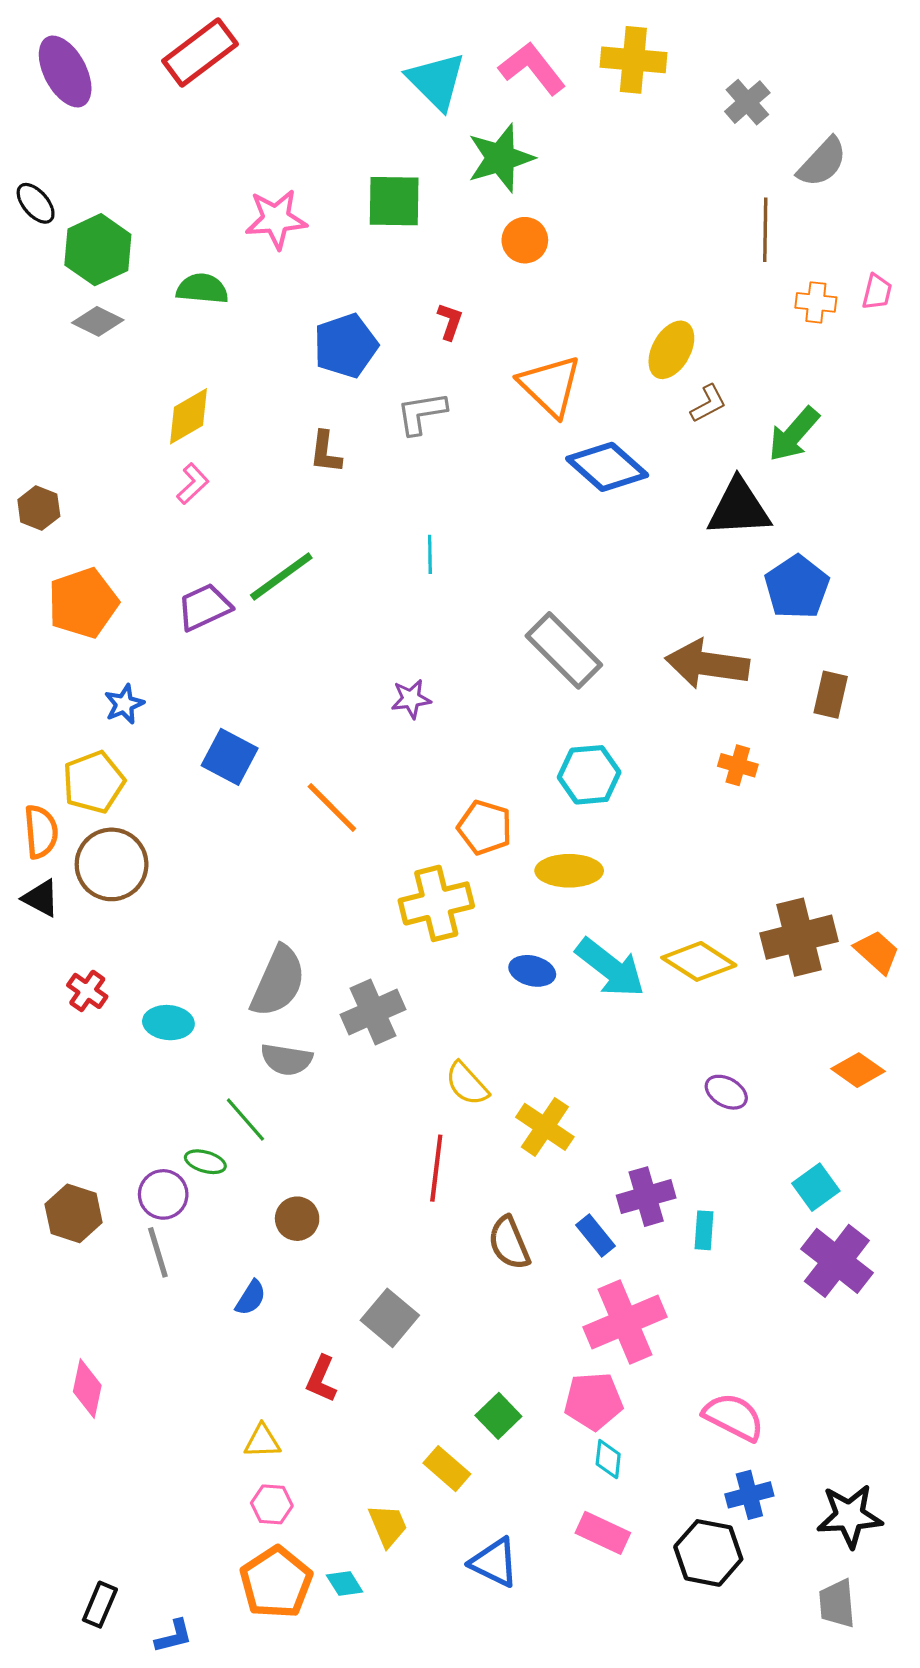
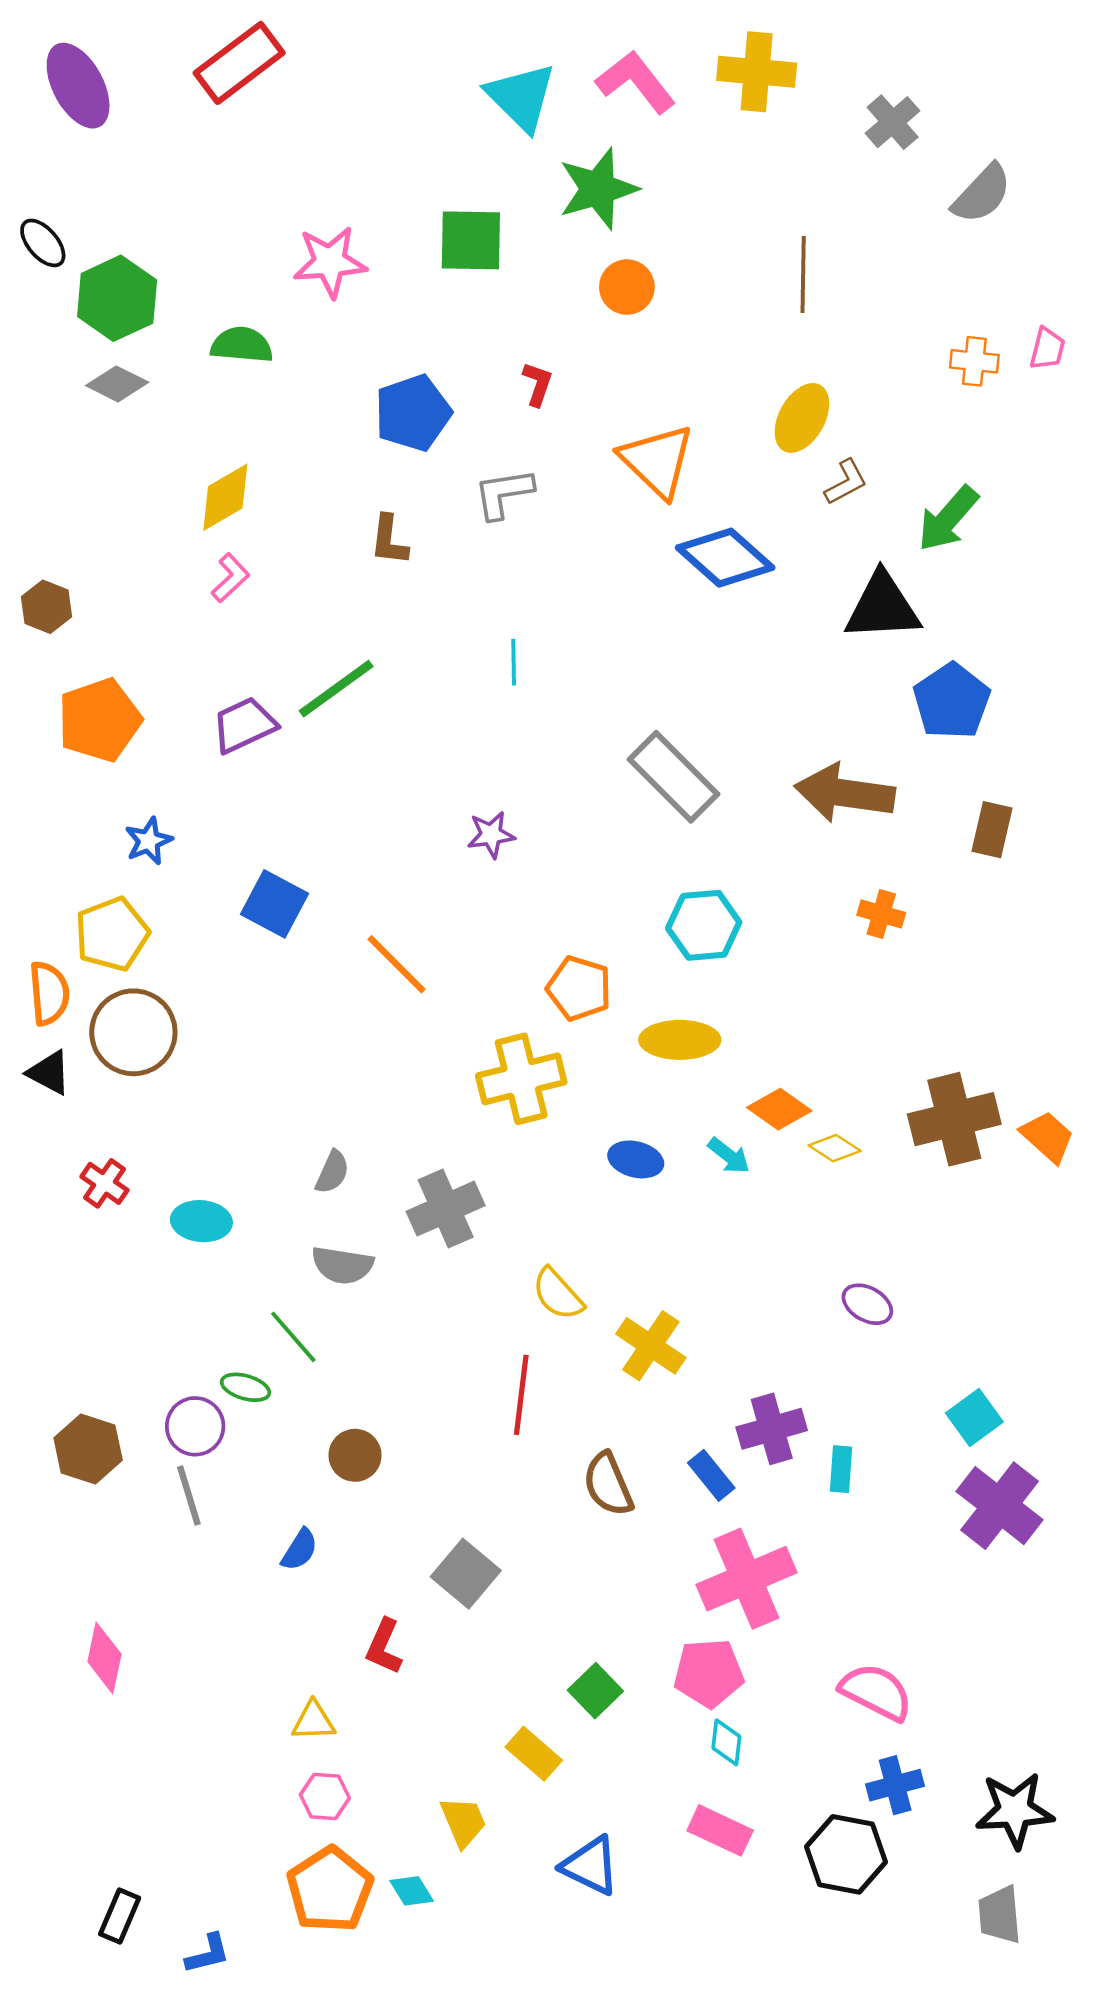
brown line: (765, 230) -> (803, 274), moved
yellow diamond: (699, 961) -> (835, 1148), size x0.6
cyan arrow: (610, 968) -> (729, 1156), size x0.5
gray semicircle: (278, 981) -> (332, 1172), size x0.5
orange diamond: (858, 1070) -> (779, 1109), moved

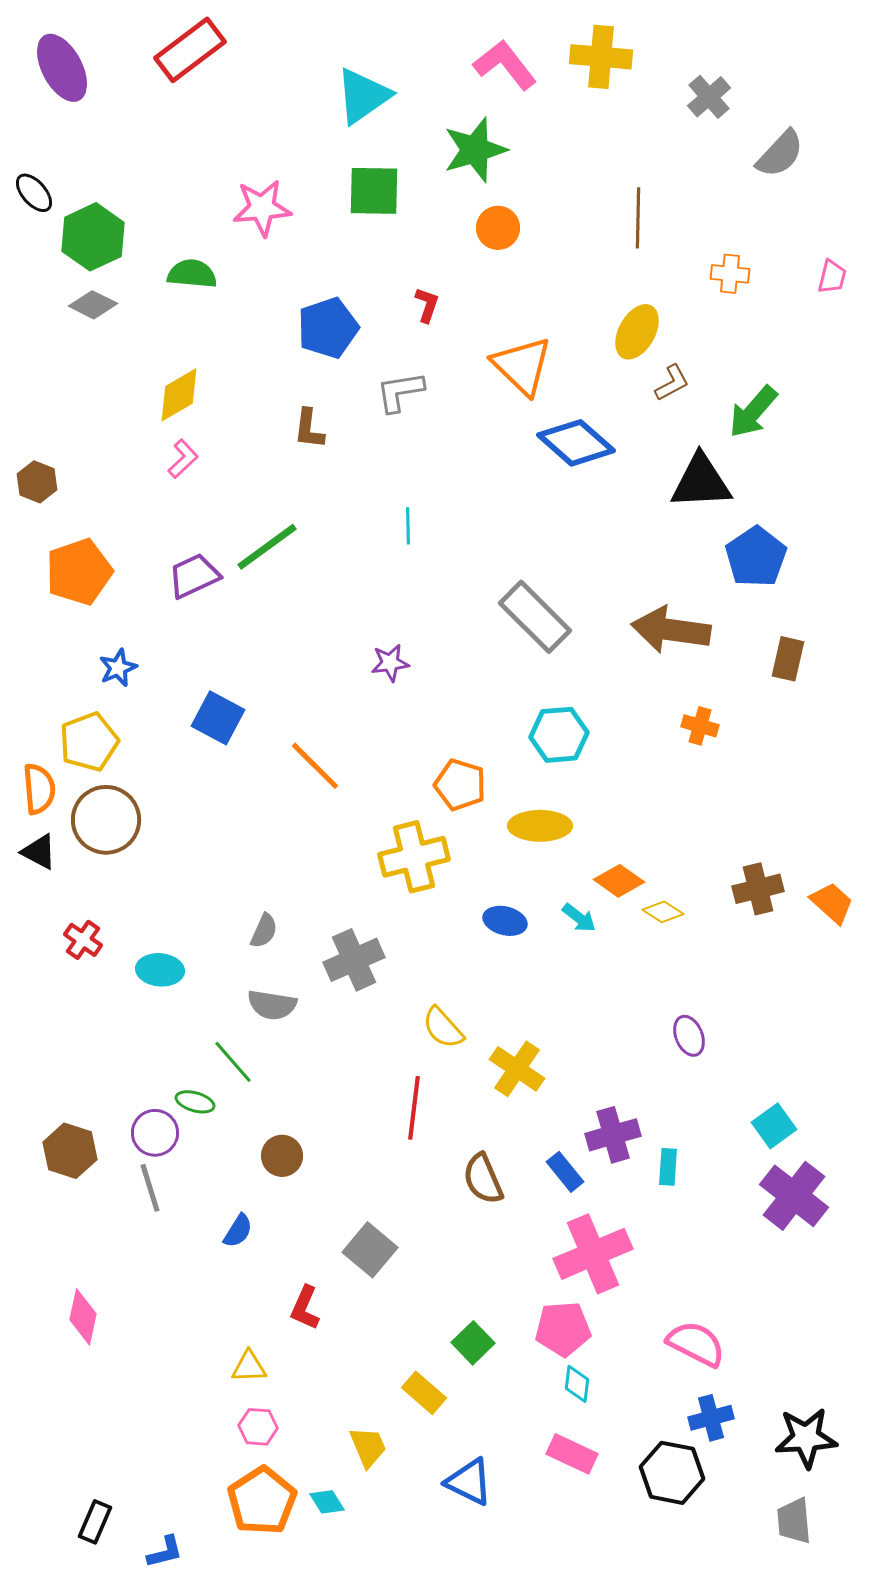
cyan triangle: (521, 97) -> (363, 96), moved, turned 40
orange cross: (974, 361) -> (730, 274), moved
brown cross: (954, 1119) -> (758, 889), size x0.7
purple ellipse: (867, 1304) -> (689, 1036), turned 39

